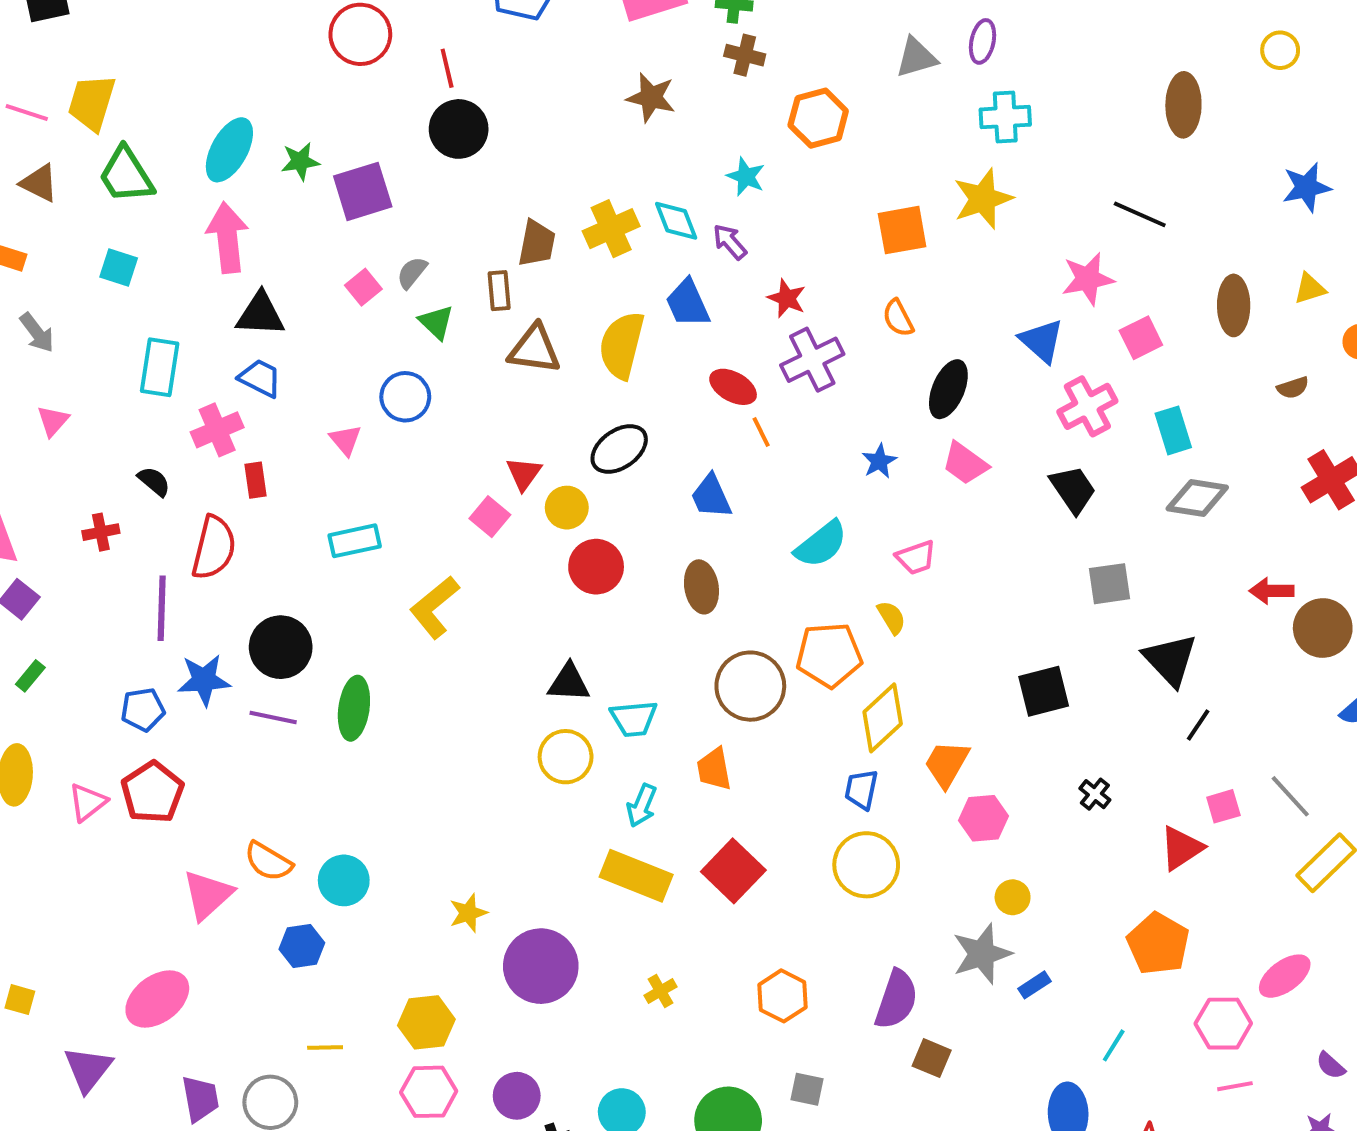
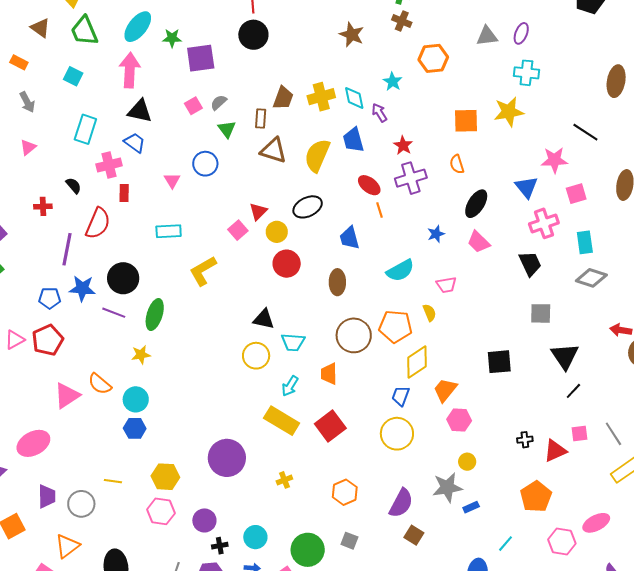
black cross: (1095, 794) -> (525, 440), moved, turned 35
yellow star: (468, 913) -> (141, 355), moved
blue hexagon: (302, 946) -> (135, 428), moved

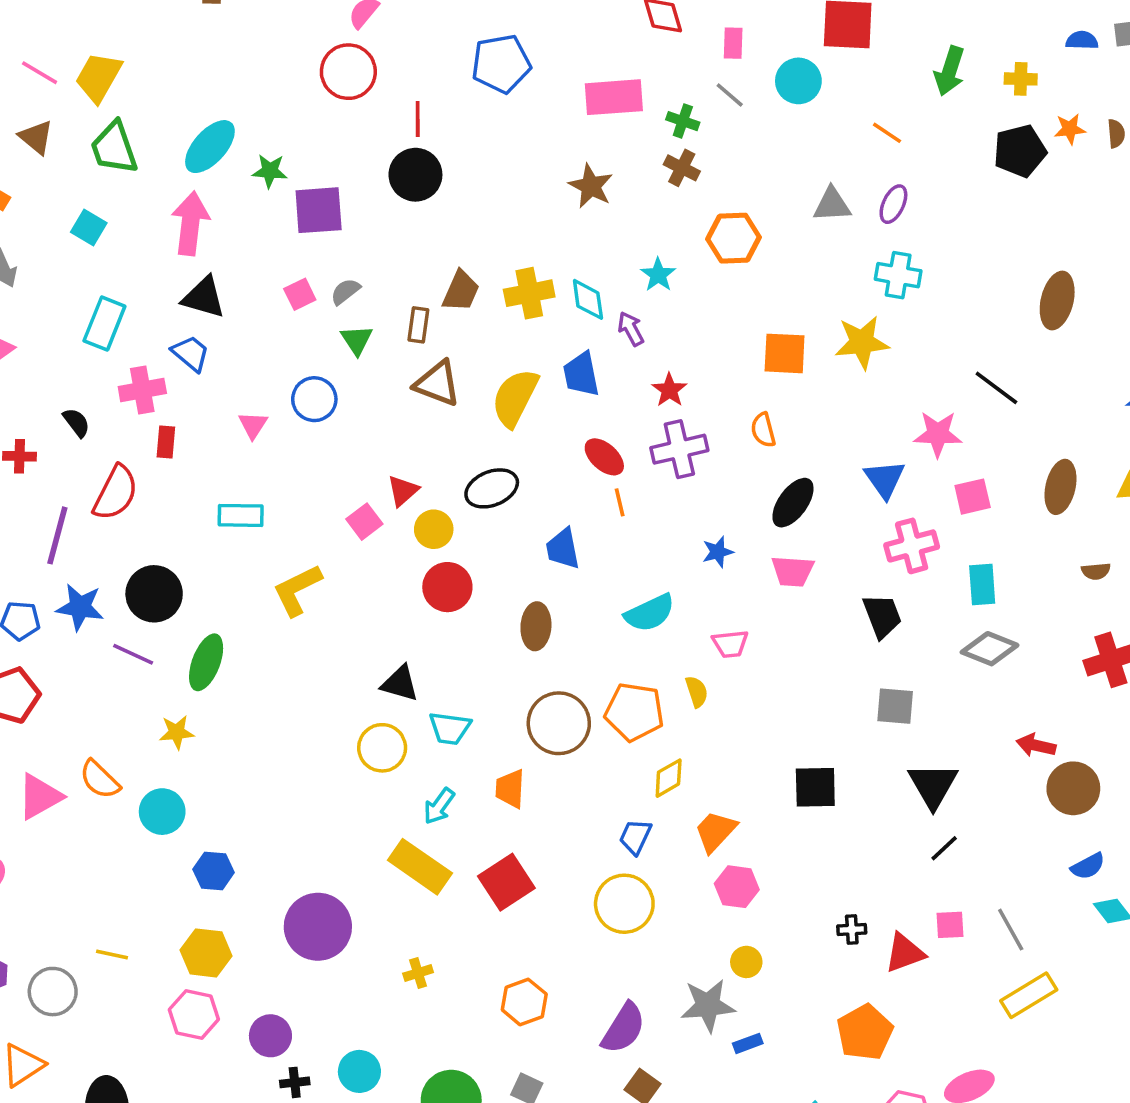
pink trapezoid: (479, 242) -> (793, 571), turned -45
yellow diamond: (417, 362) -> (669, 778), size x0.7
blue hexagon: (135, 428) -> (214, 871), moved

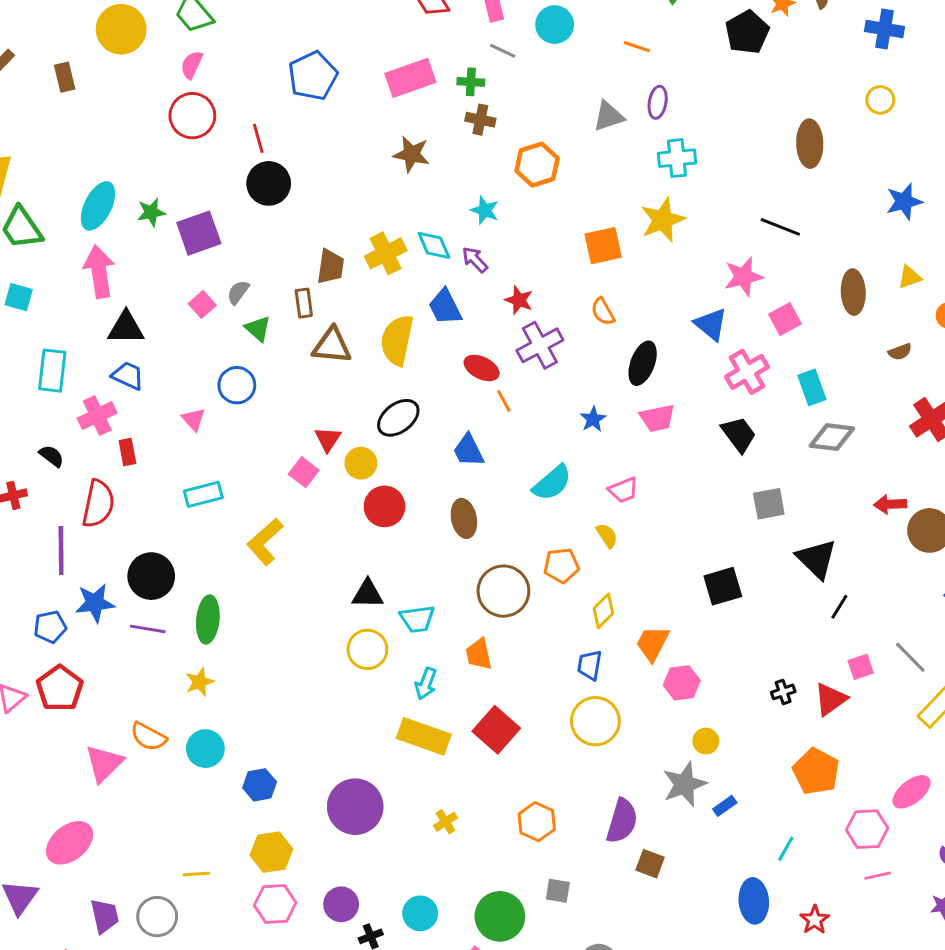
orange pentagon: (634, 712) -> (561, 565), size x0.7

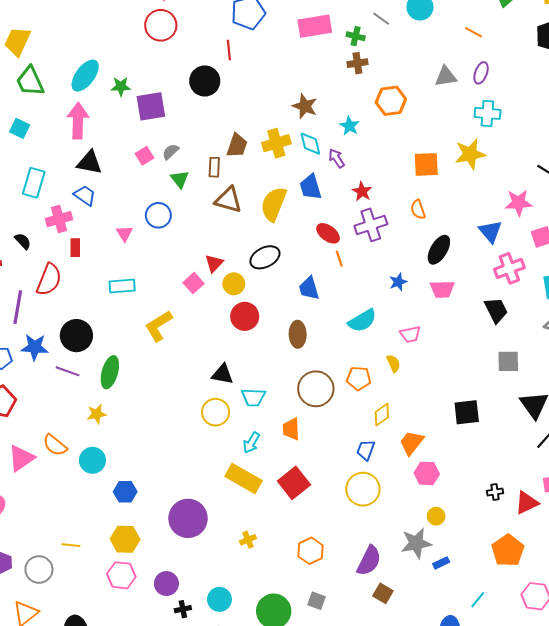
brown cross: (480, 120) -> (357, 63), turned -30
red line: (258, 138) -> (229, 50), moved
brown star: (411, 154) -> (305, 106), moved

